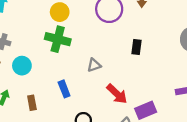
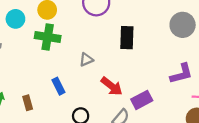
black rectangle: (136, 47) -> (127, 38), size x1.5
cyan circle: (22, 66) -> (15, 19), moved

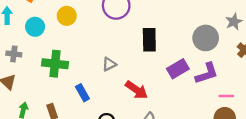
gray circle: (183, 25) -> (206, 38), moved
green cross: (48, 37) -> (55, 64), moved
purple rectangle: (142, 100) -> (178, 69), moved

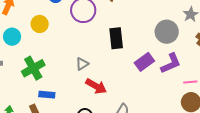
green cross: (55, 64) -> (33, 68), turned -30
red arrow: (137, 90) -> (96, 86), moved
blue rectangle: (82, 93) -> (47, 95), moved, turned -49

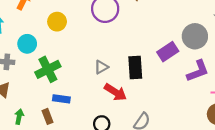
cyan circle: (12, 37) -> (27, 44), moved
black rectangle: (116, 38) -> (135, 68), moved
purple rectangle: (144, 62) -> (168, 52), moved

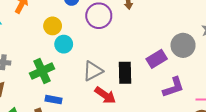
cyan circle: (27, 44) -> (64, 44), moved
gray triangle: (101, 67) -> (93, 71), size x1.5
purple L-shape: (198, 71) -> (173, 87), moved

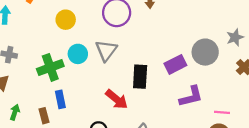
cyan circle: (64, 44) -> (78, 54), moved
gray triangle: (93, 71) -> (106, 50), moved, turned -30
blue rectangle: (54, 100) -> (60, 99), turned 63

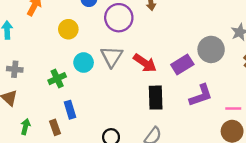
green cross: (50, 67) -> (57, 79), size x0.7
black rectangle: (140, 77) -> (156, 98), moved
red arrow: (117, 99) -> (145, 63), moved

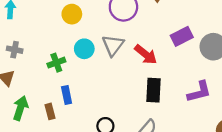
purple rectangle: (182, 64) -> (182, 36), moved
green arrow: (25, 127) -> (20, 108), size x1.5

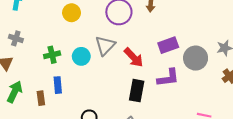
cyan circle: (84, 49) -> (81, 56), moved
purple L-shape: (199, 92) -> (168, 78), moved

